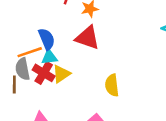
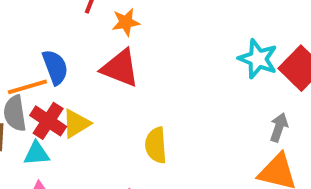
cyan triangle: (49, 57) -> (37, 154), moved

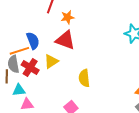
yellow triangle: (76, 124) -> (51, 61), moved
cyan triangle: (37, 154) -> (19, 90), moved

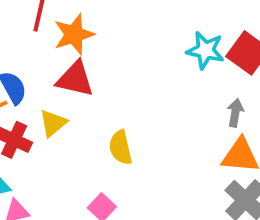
orange star: (68, 17) -> (74, 34), size x1.5

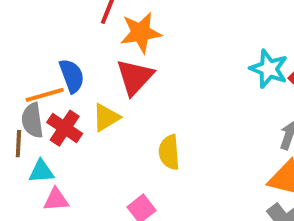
red triangle: (75, 79) -> (135, 77), turned 51

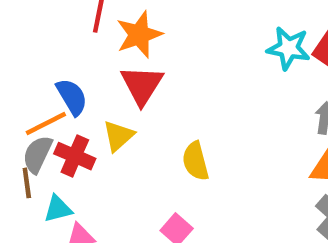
gray semicircle: (32, 120) -> (37, 154), turned 44

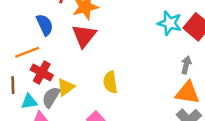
blue semicircle: (72, 97) -> (45, 25), moved
yellow triangle: (118, 136) -> (66, 87), moved
gray semicircle: (37, 154) -> (51, 97), moved

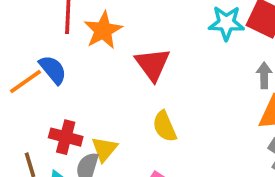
red triangle: (84, 36) -> (153, 64), moved
orange line: (27, 52) -> (26, 81), moved

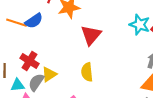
blue semicircle: (53, 70) -> (34, 21), turned 78
orange line: (26, 81) -> (16, 23), turned 36

